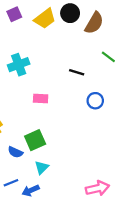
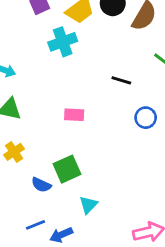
cyan cross: (19, 65) -> (63, 42), moved
cyan triangle: (42, 167) -> (88, 205), moved

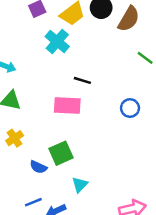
cyan cross: (63, 42) -> (57, 42), turned -30
black line: (121, 80) -> (82, 80), moved
pink rectangle: (74, 115) -> (67, 106), size x1.5

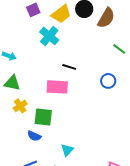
blue circle: (130, 108) -> (108, 81), moved
yellow cross: (15, 138) -> (20, 106), moved
green square: (61, 153) -> (43, 117), moved, turned 30

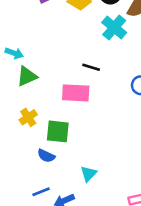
cyan cross: (49, 36) -> (114, 28), moved
green triangle: (12, 83) -> (27, 76), moved, turned -36

